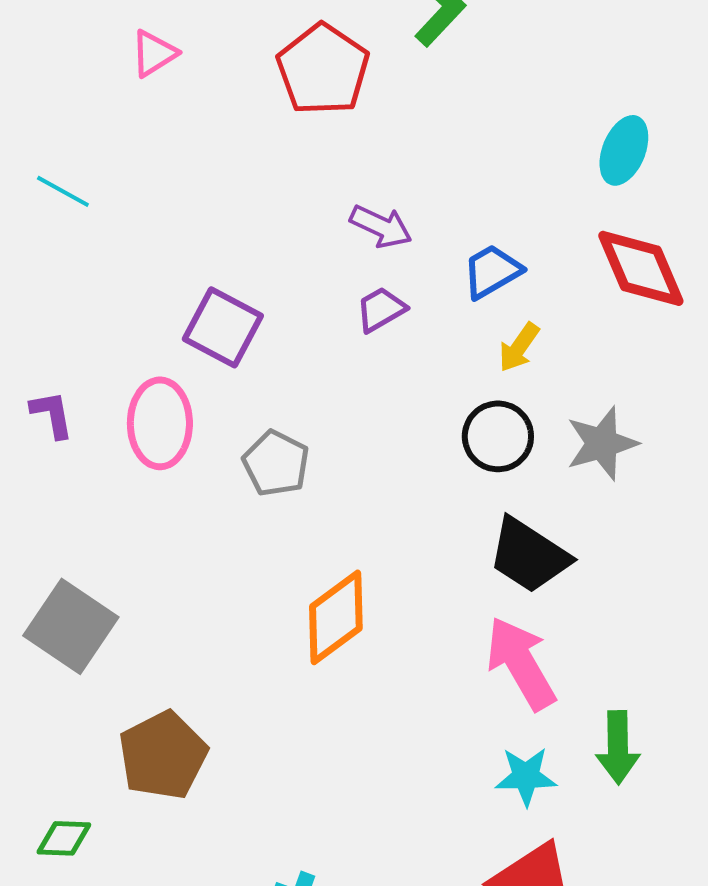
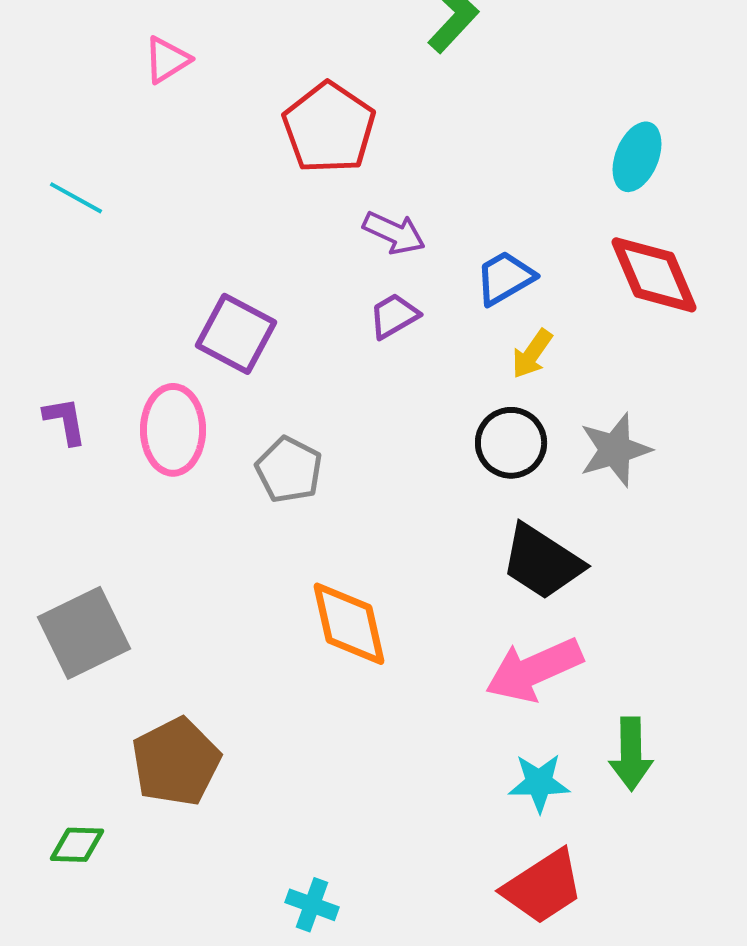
red pentagon: (323, 69) -> (329, 128), moved
orange diamond: (336, 617) -> (349, 624), turned -66
gray square: (71, 626) -> (84, 633), turned 30
pink arrow: (521, 663) -> (534, 670), turned -84

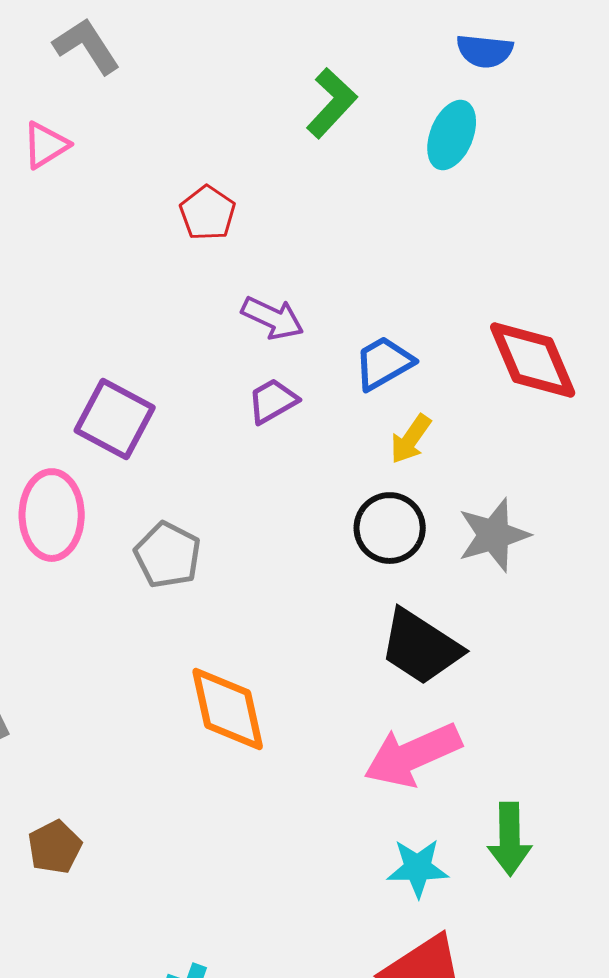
red pentagon: (329, 128) -> (208, 213), size x0.6
cyan ellipse: (637, 157) -> (452, 135), moved
brown pentagon: (176, 762) -> (55, 847), size x0.6

